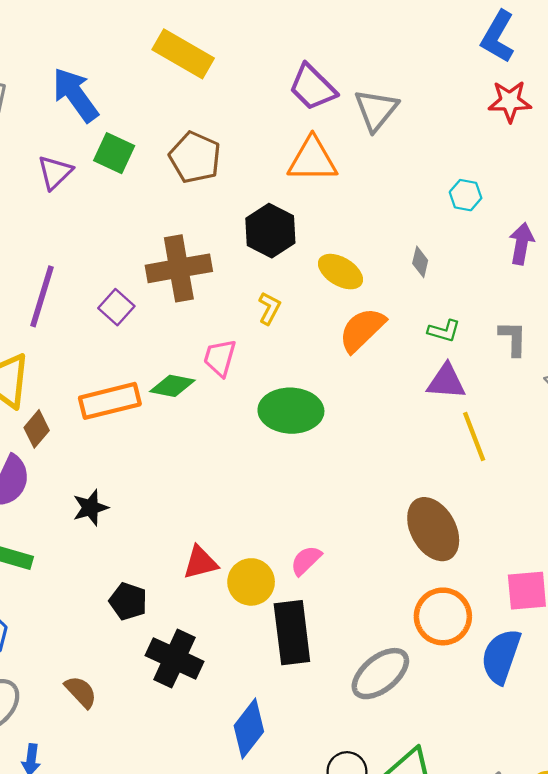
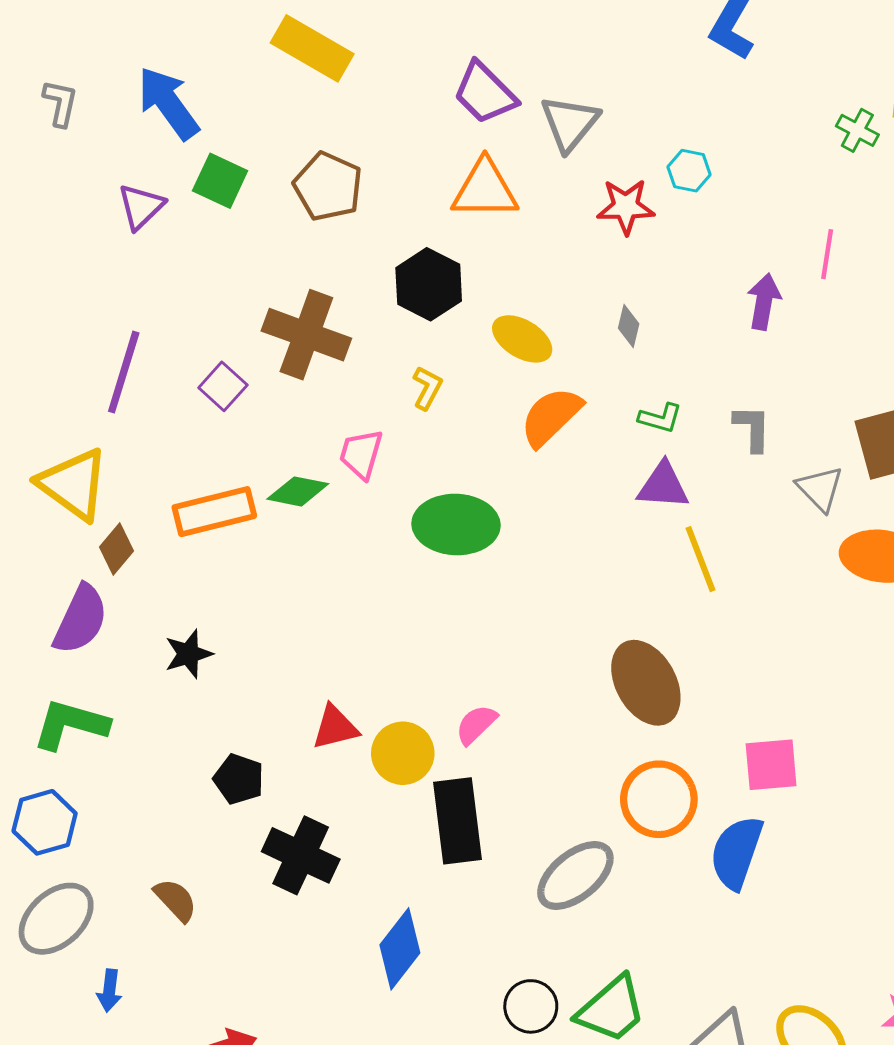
red star: (510, 101) -> (626, 207), moved
cyan hexagon: (466, 195) -> (689, 171), moved
brown cross: (179, 268) -> (306, 335), turned 30

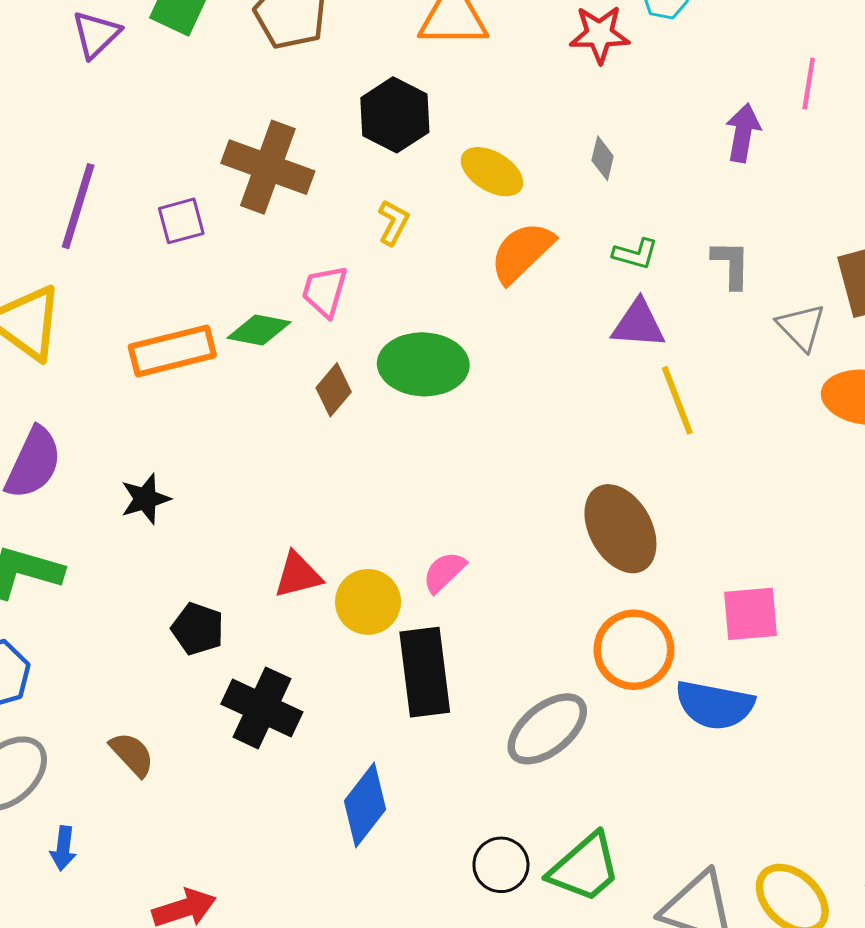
purple square: (223, 386) -> (181, 221), turned 33
brown diamond: (117, 549) -> (334, 390), moved
blue semicircle: (737, 852) -> (715, 705), turned -98

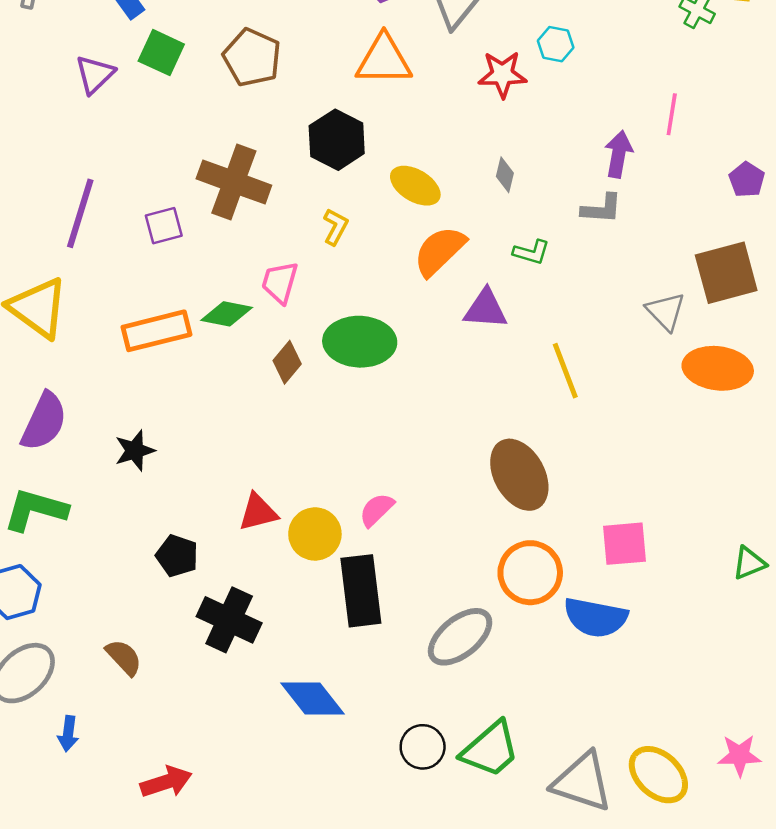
gray L-shape: (731, 264) -> (602, 209), moved, turned 93
purple triangle: (638, 324) -> (485, 309), moved
blue diamond: (365, 805) -> (313, 698), turned -76

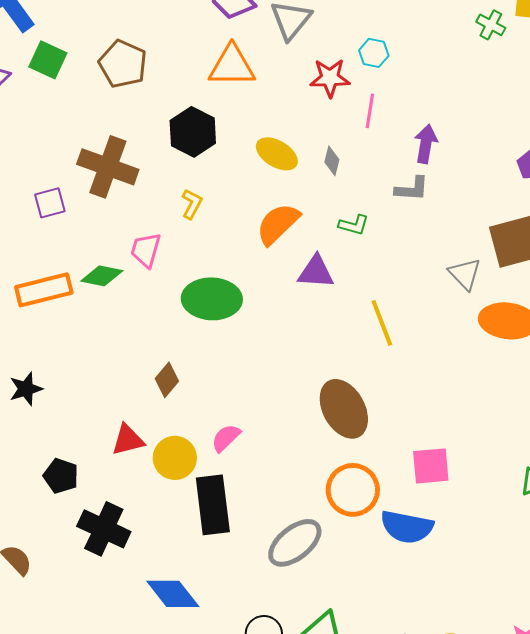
pink line: (672, 114) -> (370, 111), moved
yellow ellipse: (415, 186) -> (277, 154), moved
brown diamond: (287, 362) -> (167, 380), moved

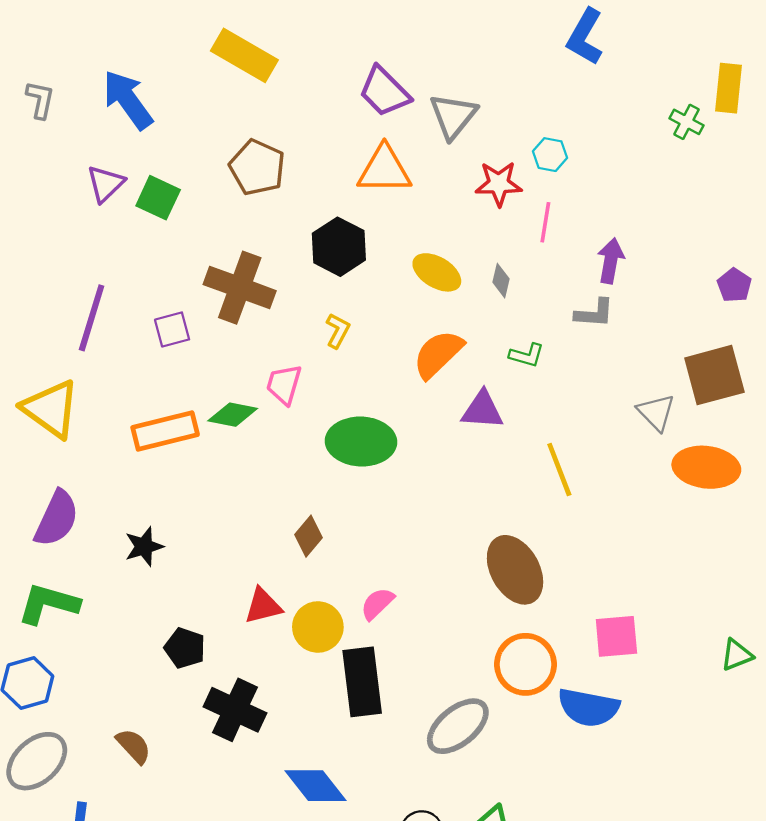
green square: (48, 60) -> (158, 198), moved

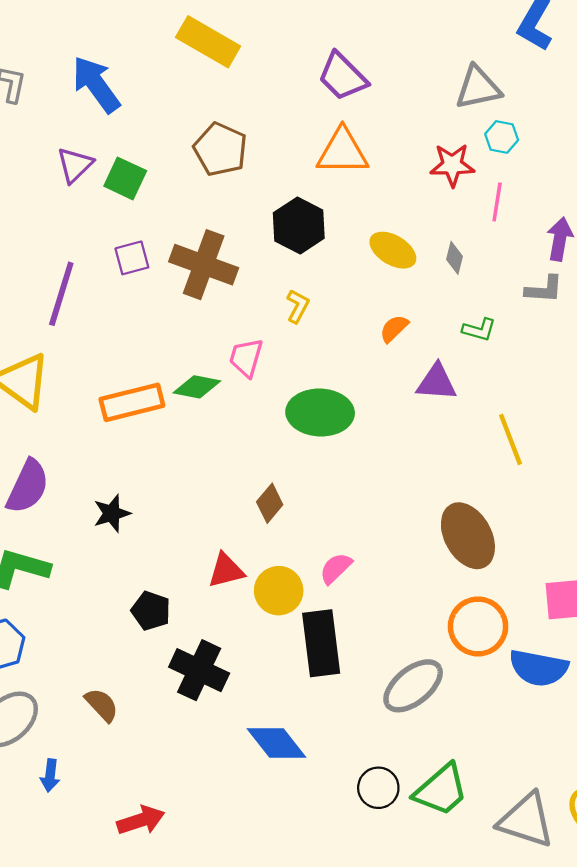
gray triangle: (453, 116) -> (478, 88), moved, turned 39
purple square: (172, 330) -> (132, 258), moved
orange semicircle: (438, 354) -> (394, 329), size x0.6

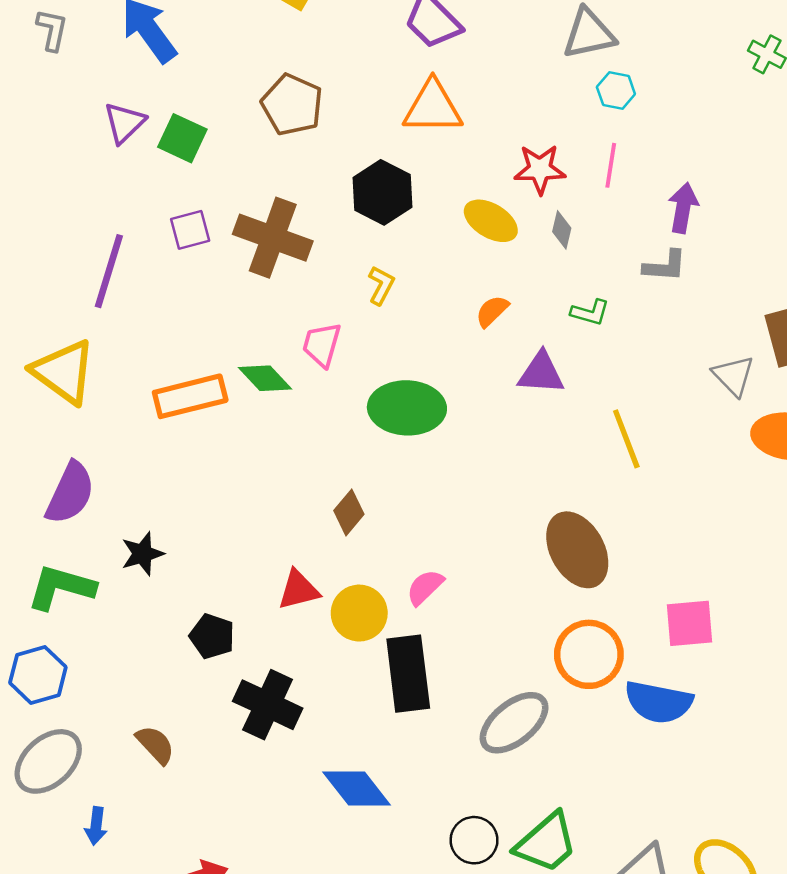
red star: (452, 165) -> (540, 169), moved
green diamond: (197, 387) -> (265, 378), turned 36
black star: (112, 513) -> (142, 554), moved

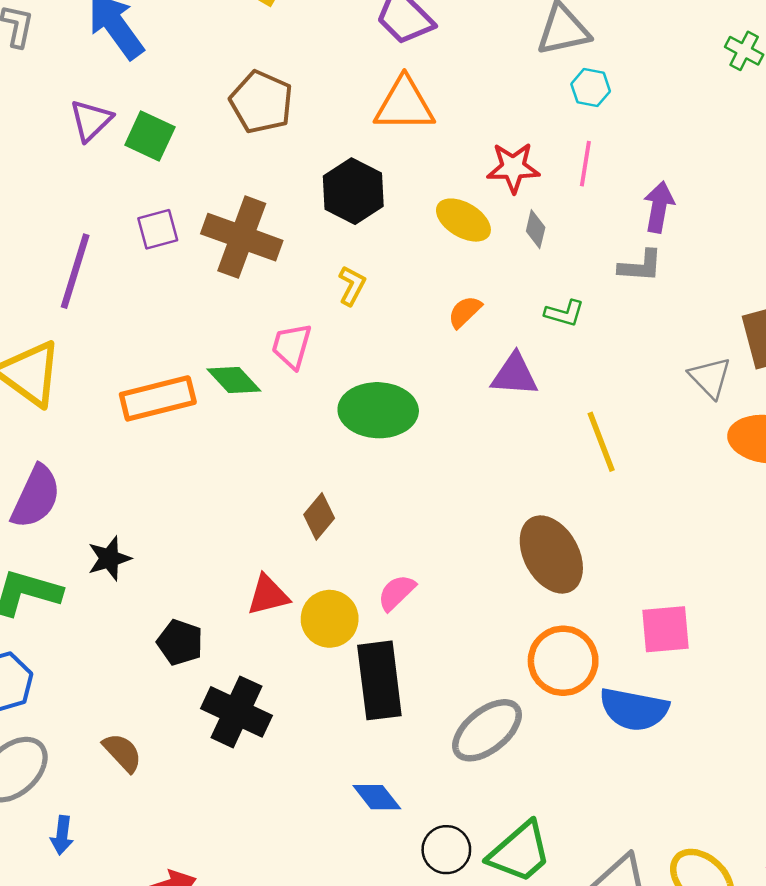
blue diamond: (357, 789) -> (377, 797), moved, size x0.7

